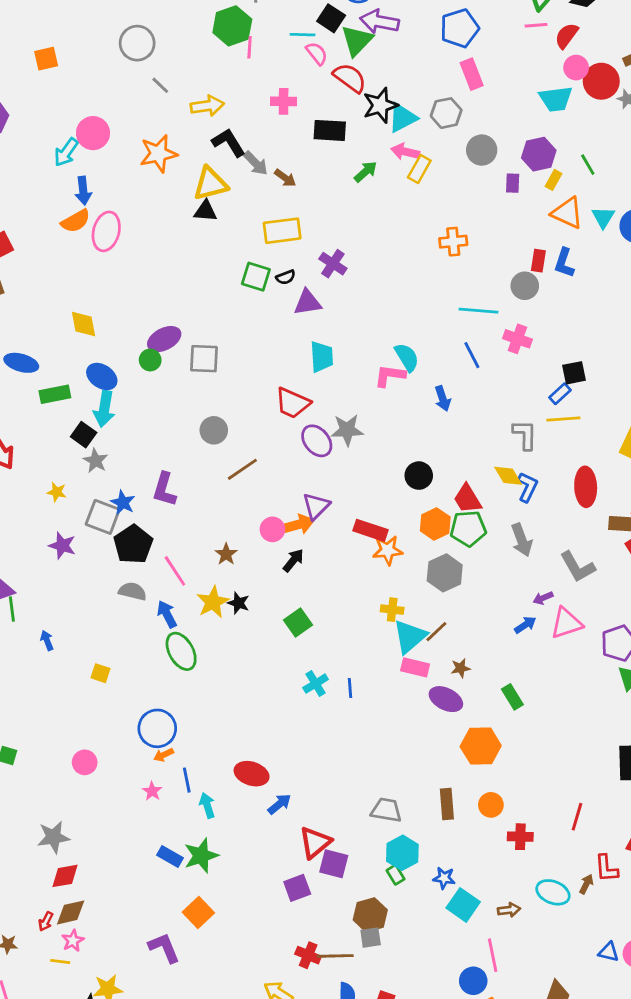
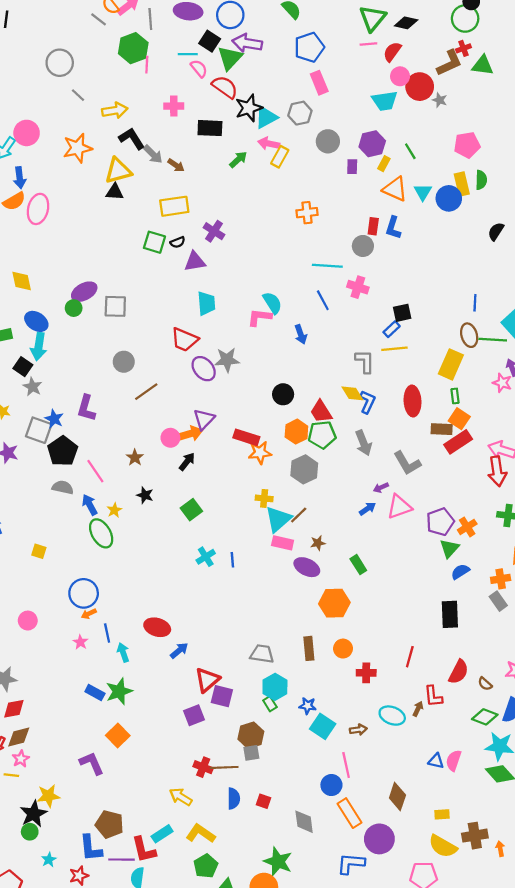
yellow star: (213, 602) -> (114, 510), moved, size x0.6

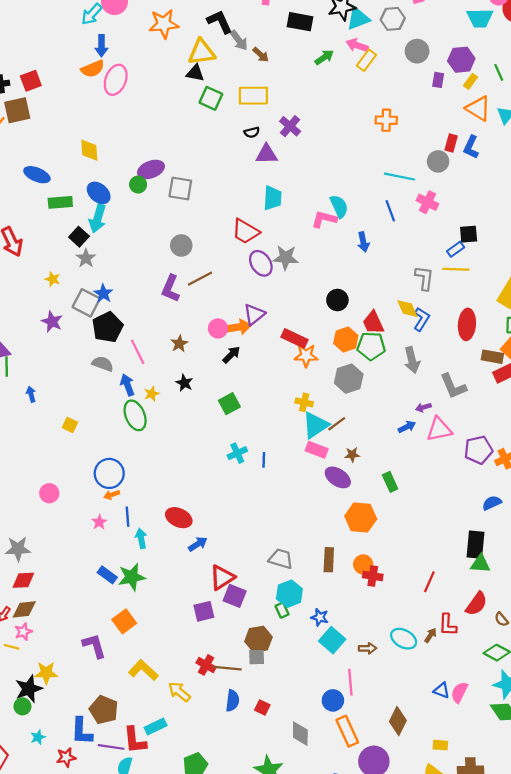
green square: (154, 242) -> (211, 98), moved
purple L-shape: (86, 408) -> (171, 289), moved
green triangle: (449, 548) -> (480, 564), moved, turned 45
red cross: (366, 673) -> (373, 576), moved
yellow L-shape: (201, 834) -> (143, 670), moved

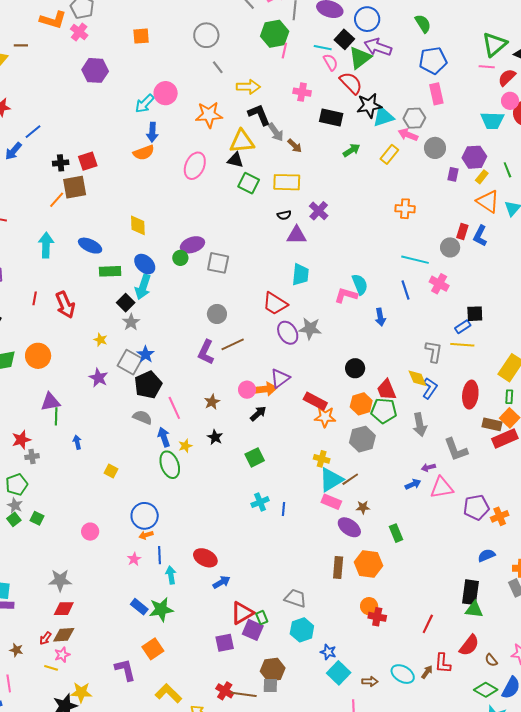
pink arrow: (357, 45) -> (408, 135), moved
pink ellipse: (116, 80) -> (195, 166), moved
brown rectangle: (329, 560) -> (338, 568), moved
green rectangle: (282, 610) -> (262, 618), moved

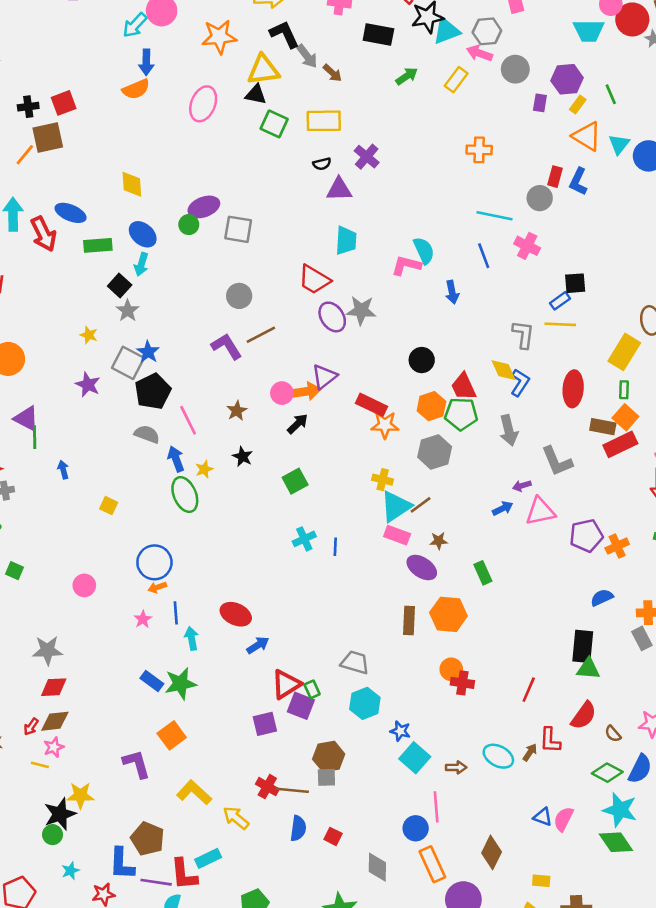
cyan arrow: (143, 287) -> (141, 264), size x0.7
red arrow: (65, 305) -> (44, 234), moved
purple L-shape: (206, 352) -> (227, 346), turned 125
purple triangle: (50, 402) -> (26, 418), turned 40

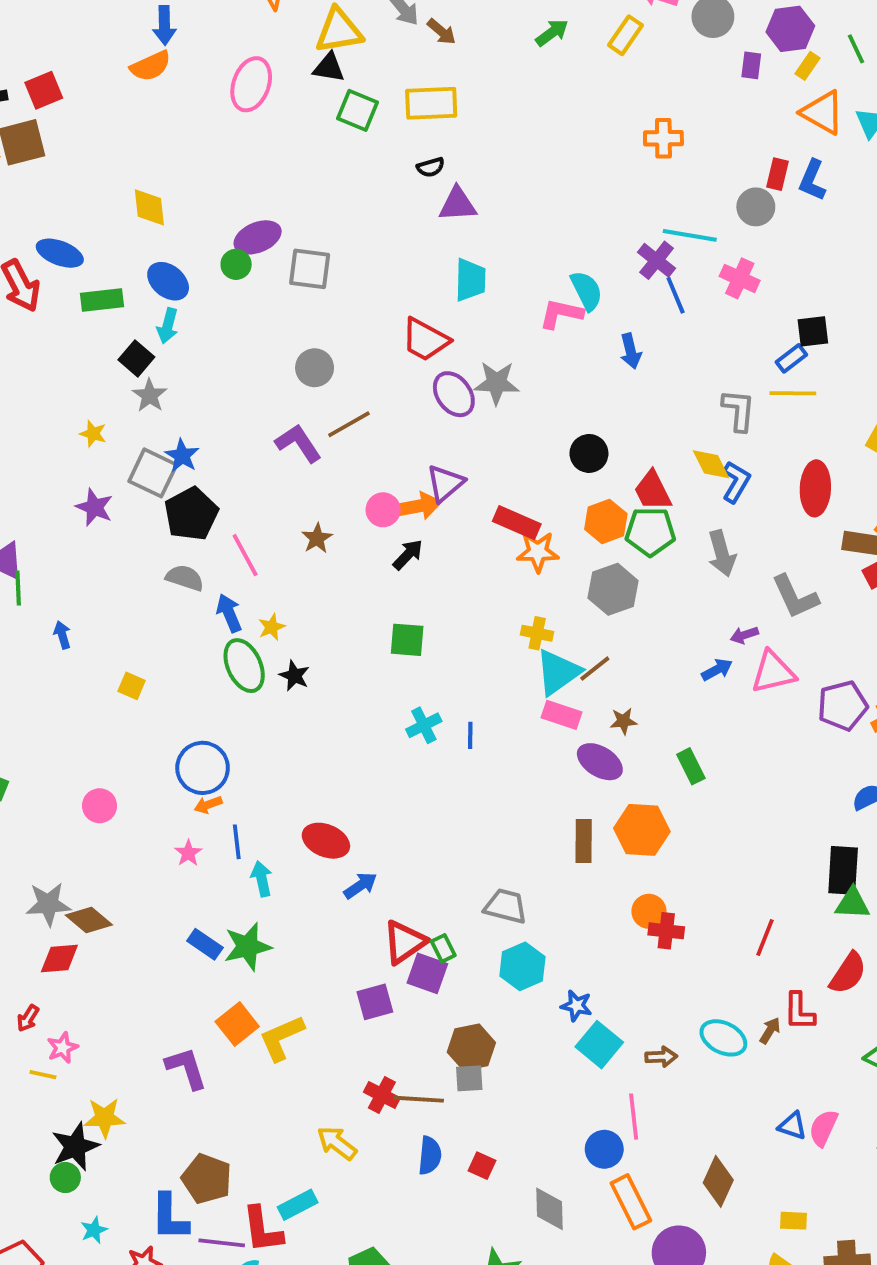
purple cross: (367, 157) -> (657, 260), moved
black star: (243, 457) -> (294, 676), moved
green square: (295, 481) -> (407, 640), turned 35
brown diamond: (55, 721) -> (89, 920), moved, turned 48
yellow L-shape: (194, 792) -> (282, 1038), moved, turned -64

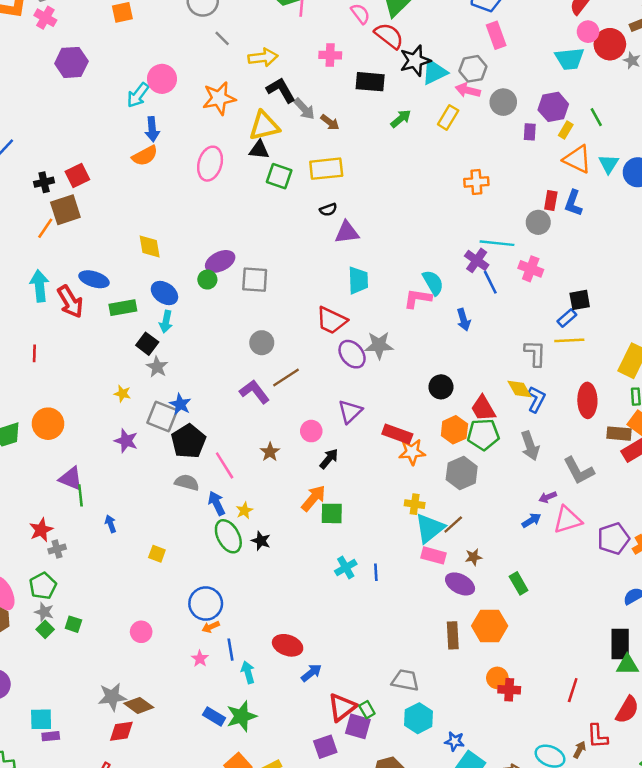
orange arrow: (418, 506) -> (314, 498), moved, turned -36

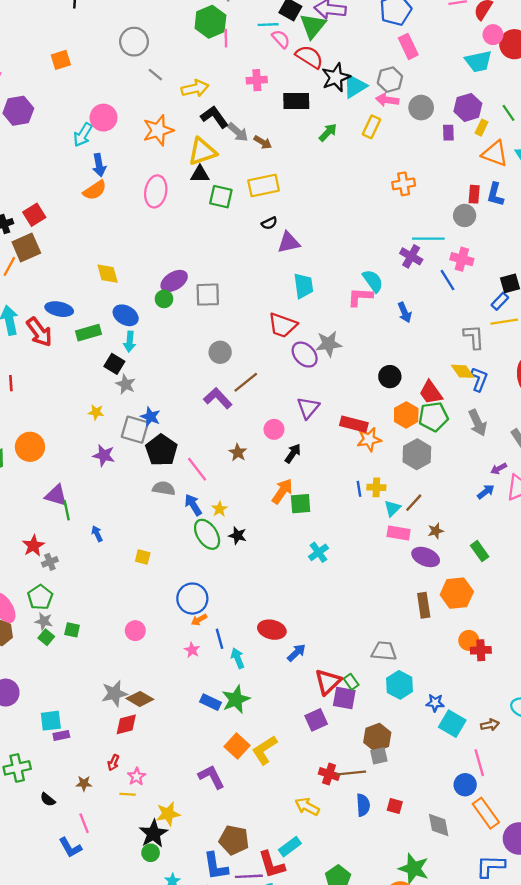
blue line: (490, 282) -> (448, 280), moved
cyan triangle: (430, 528) -> (392, 508), size x0.6
blue line: (376, 572) -> (359, 489), moved

